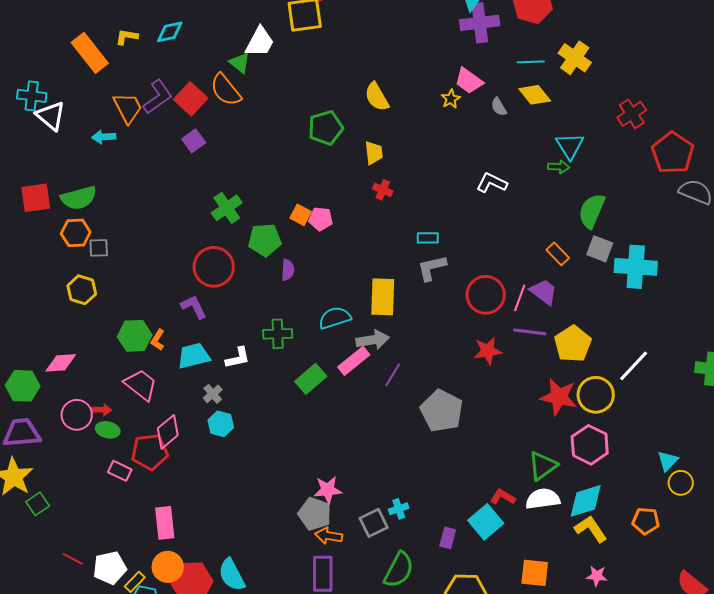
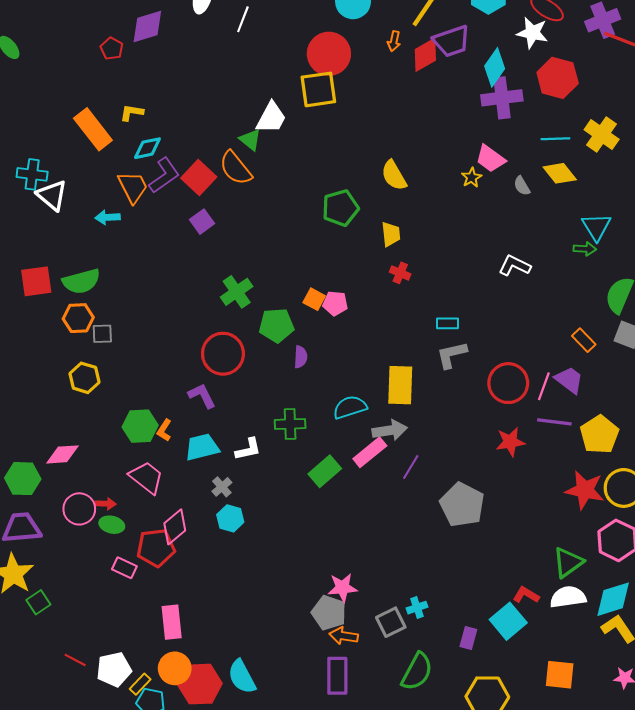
cyan diamond: (170, 32) -> (147, 148), moved

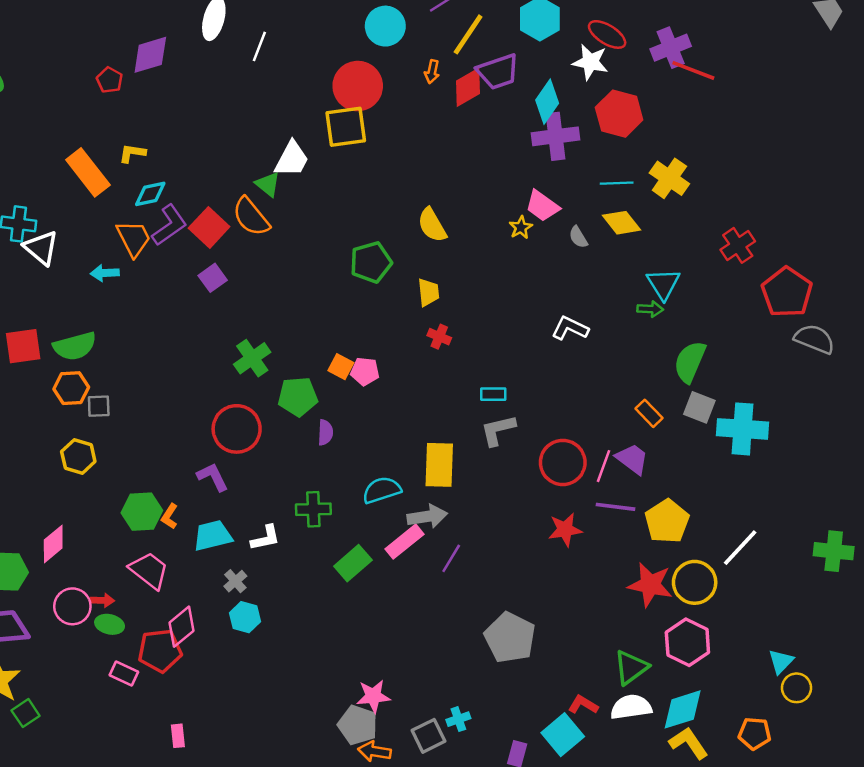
pink diamond: (62, 454) -> (53, 544), turned -36
gray pentagon: (462, 505) -> (510, 638), moved
pink rectangle: (172, 622) -> (178, 736), size x0.6

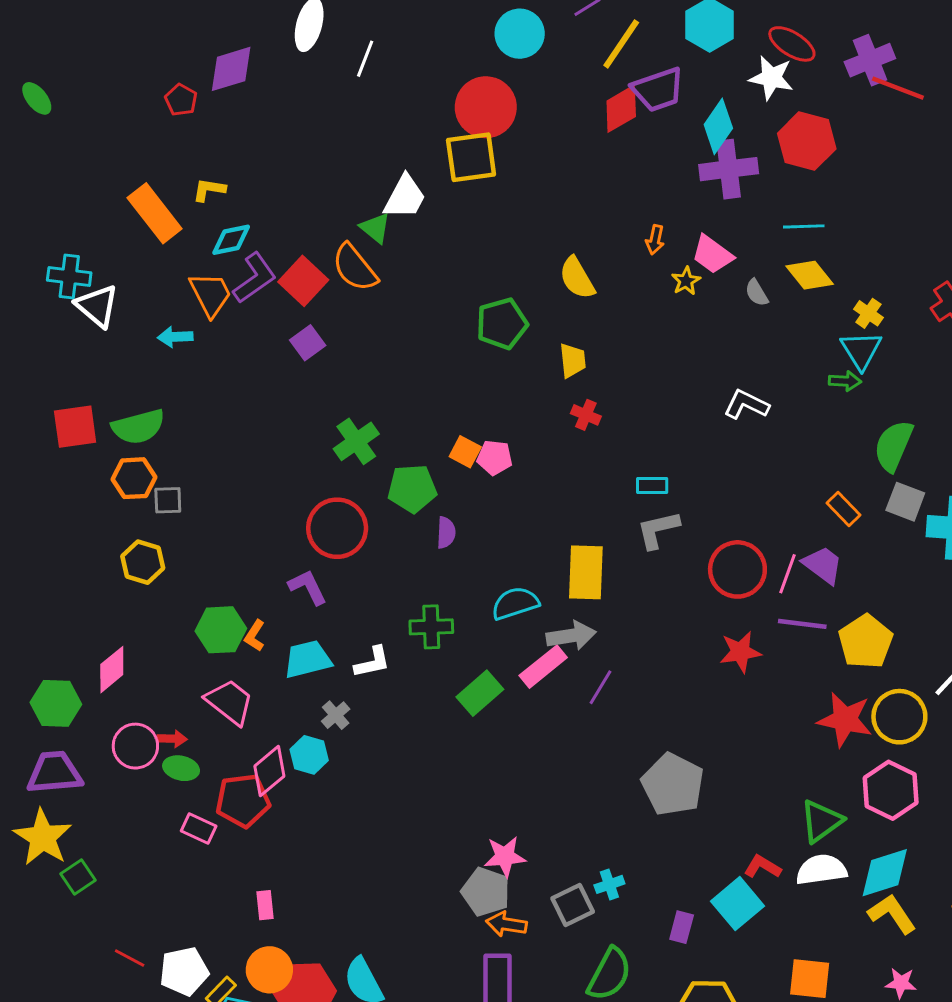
orange arrow: (432, 72) -> (655, 240), moved
yellow cross: (669, 178) -> (868, 313), moved, size x0.6
cyan hexagon: (245, 617) -> (309, 755), moved

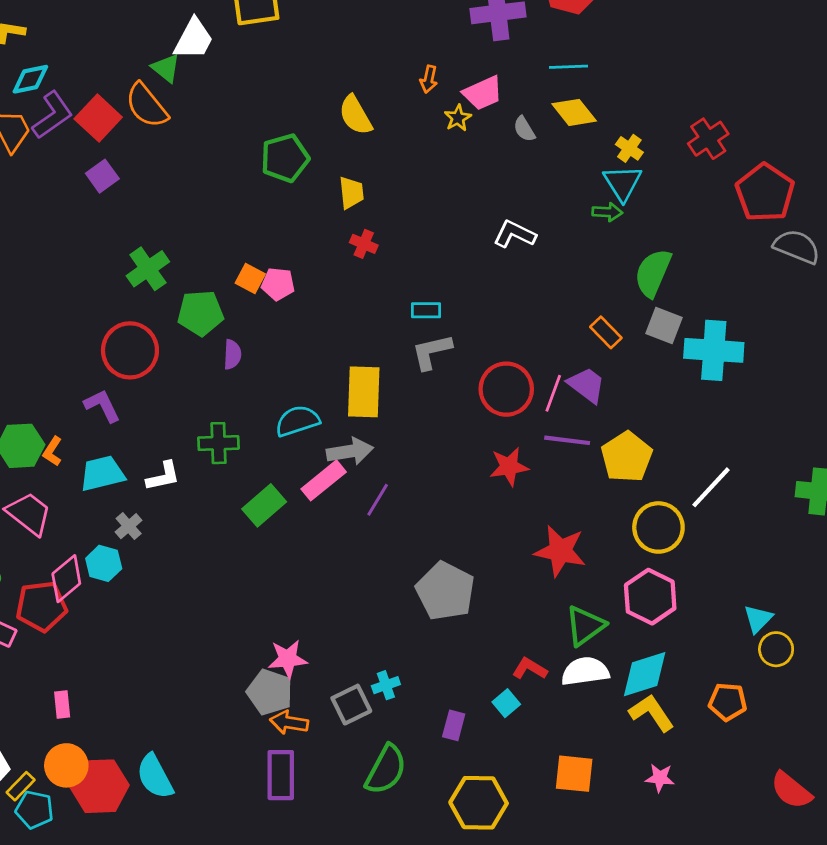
pink trapezoid: (712, 254) -> (483, 93), turned -60
red star: (845, 720) -> (560, 551), moved
cyan square: (737, 904) -> (506, 703), size x0.6

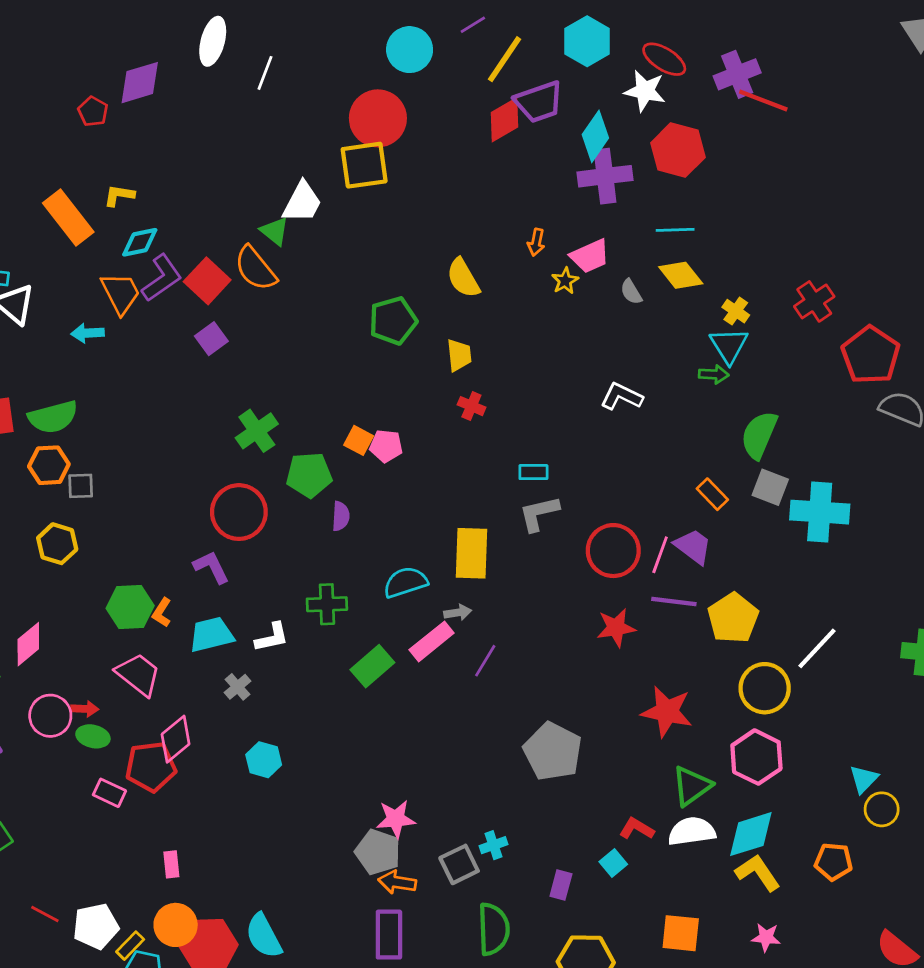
gray arrow: (350, 451) -> (458, 613), size x0.6
cyan hexagon: (104, 563) -> (264, 760), moved
green semicircle: (386, 770) -> (494, 929), turned -30

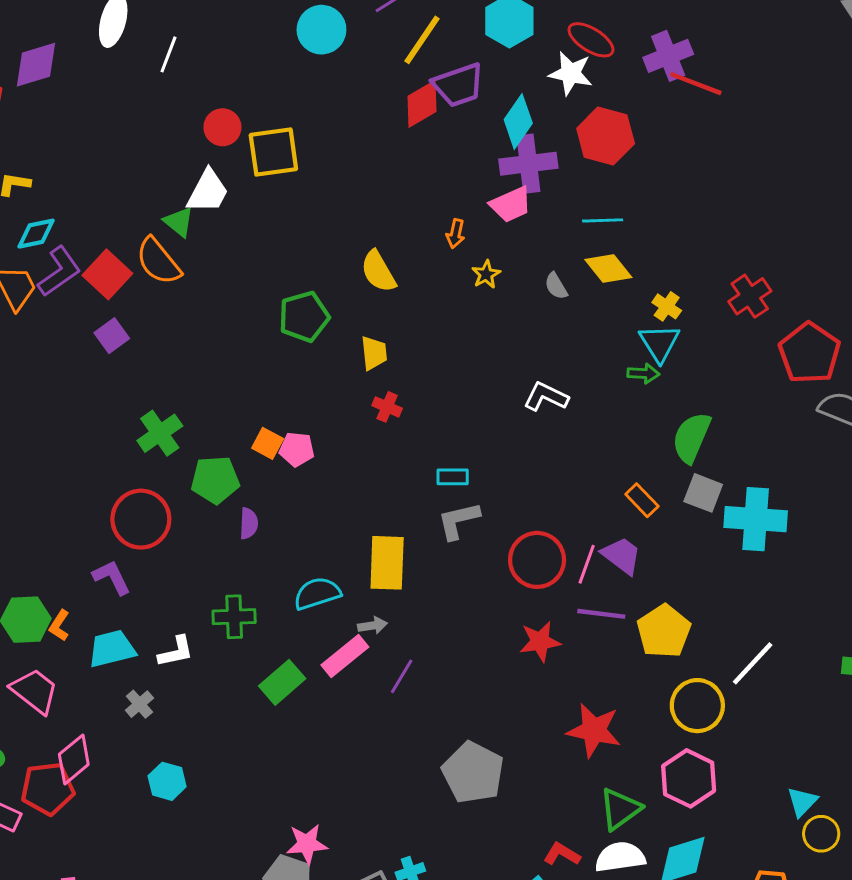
red circle: (378, 118) -> (222, 127), moved, size x0.6
pink trapezoid: (590, 256) -> (511, 204), moved

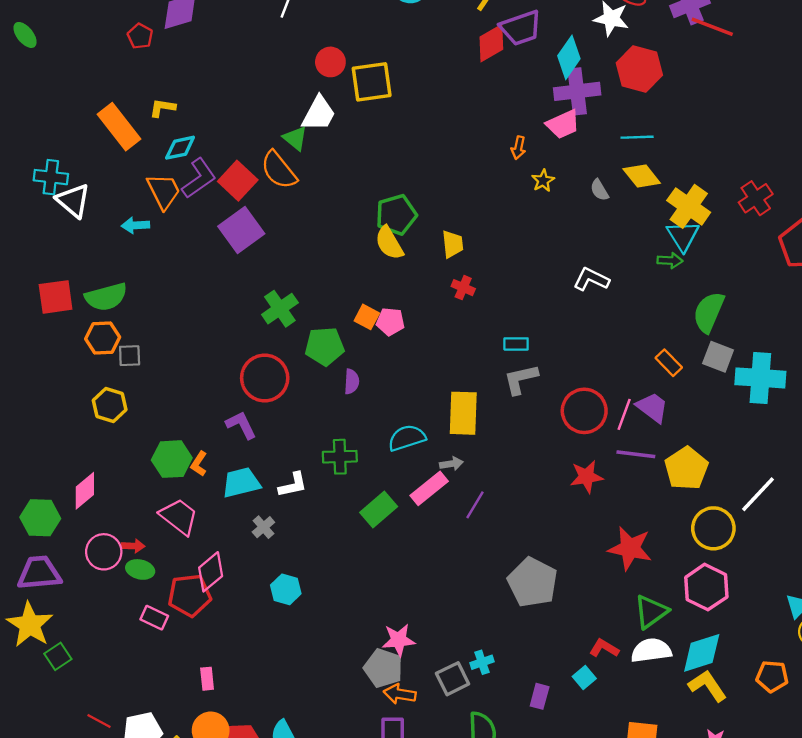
yellow semicircle: (378, 271) -> (389, 243), moved
yellow cross: (667, 306) -> (689, 206), size x1.8
purple square: (112, 336) -> (241, 230), size x1.6

